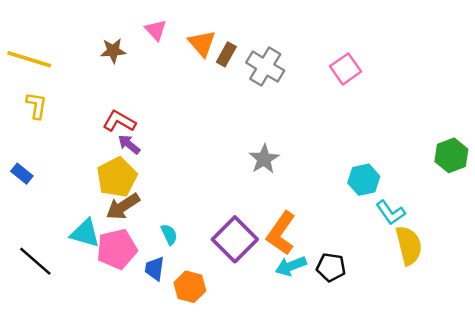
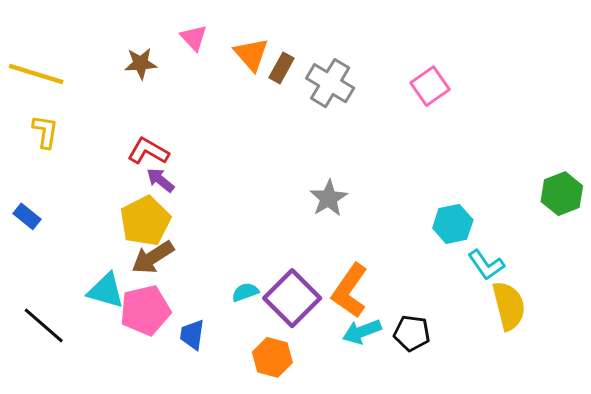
cyan semicircle: (169, 234) -> (245, 292), moved, turned -85
orange hexagon: (190, 287) -> (272, 357), moved

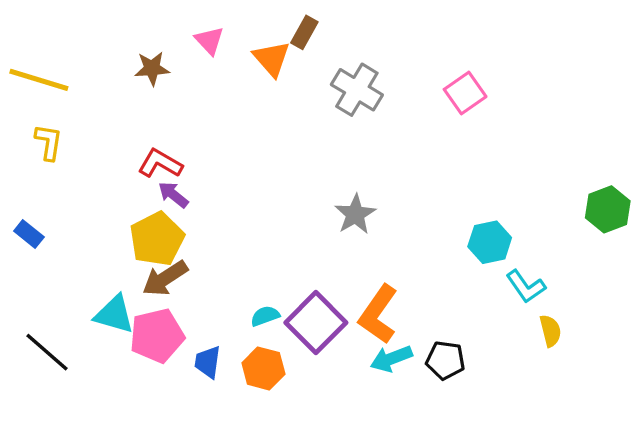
brown rectangle: (282, 68) -> (304, 32), moved
yellow semicircle: (509, 306) -> (550, 331), size x0.6
orange hexagon: (272, 357) -> (263, 368), moved

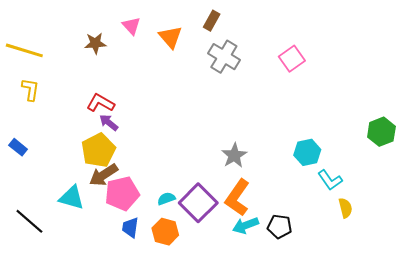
brown rectangle: (304, 32) -> (212, 21), moved
gray star: (355, 214) -> (234, 155), moved
pink pentagon: (157, 336) -> (122, 194), moved

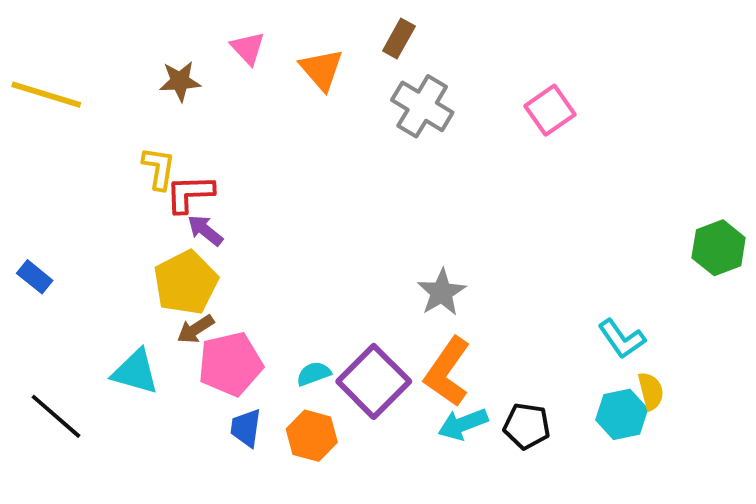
yellow L-shape: (30, 90) -> (159, 168), moved
red L-shape: (100, 103) -> (190, 194), turned -32
cyan hexagon: (307, 152) -> (622, 414), moved
brown arrow: (104, 175) -> (195, 329), size x0.7

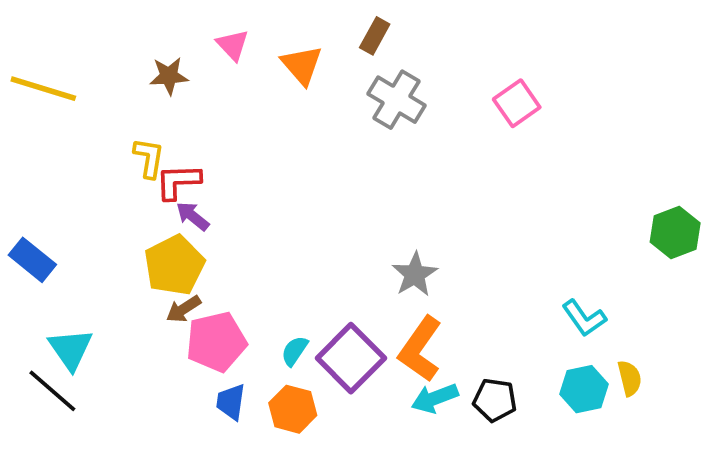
blue rectangle: (35, 277) -> (32, 260), size x1.4
cyan triangle: (135, 372) -> (71, 349), moved, turned 39
cyan semicircle: (314, 374) -> (295, 351), turned -36
yellow semicircle: (651, 391) -> (630, 378), moved

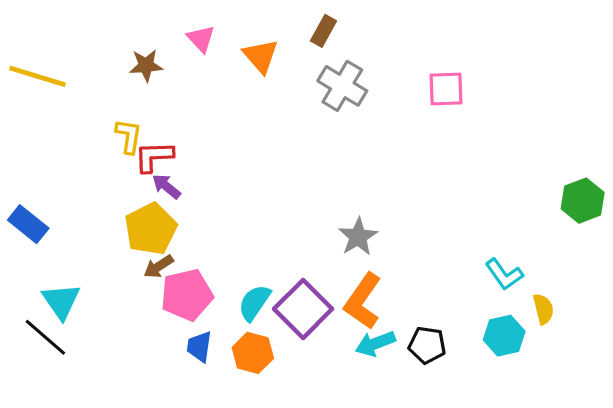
pink square: (517, 103) -> (446, 89), turned 33
cyan semicircle: (295, 351) -> (254, 303), size x1.4
yellow semicircle: (630, 378) -> (543, 309), moved

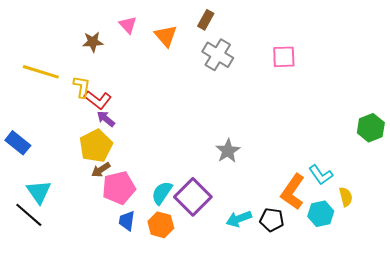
yellow line: (38, 76) -> (41, 72), moved
red L-shape: (154, 157) -> (98, 100), turned -140
orange L-shape: (363, 301) -> (293, 192), moved

